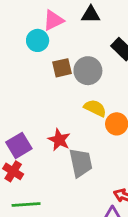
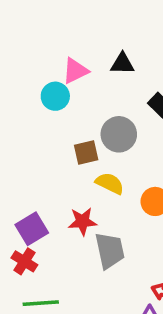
brown square: (62, 68) -> (86, 152), moved
yellow semicircle: (95, 108) -> (110, 183), moved
red star: (59, 140) -> (82, 221), turned -30

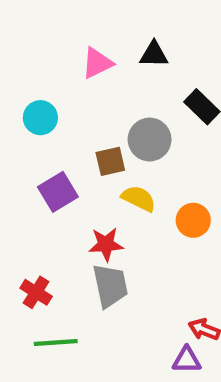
cyan circle: (55, 96) -> (40, 118), moved
purple square: (32, 229) -> (58, 192), moved
gray trapezoid: (110, 251) -> (110, 286), moved

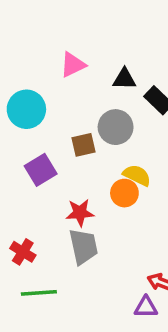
black triangle: (154, 54) -> (124, 79), moved
cyan circle: (40, 118) -> (26, 109), size x1.4
yellow semicircle: (139, 198) -> (137, 175), moved
orange circle: (193, 220) -> (124, 193), moved

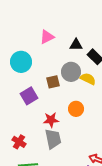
yellow semicircle: (137, 175) -> (88, 79), moved

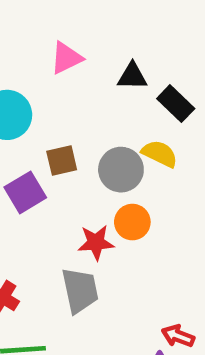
gray circle: (71, 72) -> (121, 170), moved
brown square: (53, 82) -> (62, 161), moved
red star: (51, 120) -> (96, 243), moved

